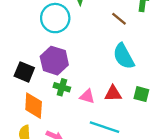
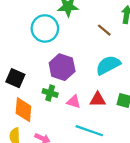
cyan semicircle: (124, 56) -> (108, 65), turned 90
purple hexagon: (54, 61) -> (62, 67), moved

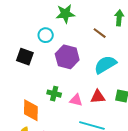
cyan circle: (45, 28) -> (46, 35), size x0.6
purple hexagon: (62, 67) -> (67, 57), moved
black square: (15, 78) -> (25, 57), moved

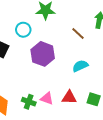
cyan semicircle: (105, 65) -> (80, 66), size x0.7
green cross: (54, 94) -> (29, 102), moved

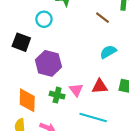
purple hexagon: (43, 54) -> (48, 63), moved
pink triangle: (47, 99) -> (76, 90), turned 40

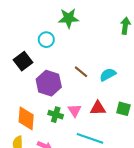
brown line: (102, 18) -> (81, 72), moved
black square: (21, 42) -> (23, 61), turned 30

